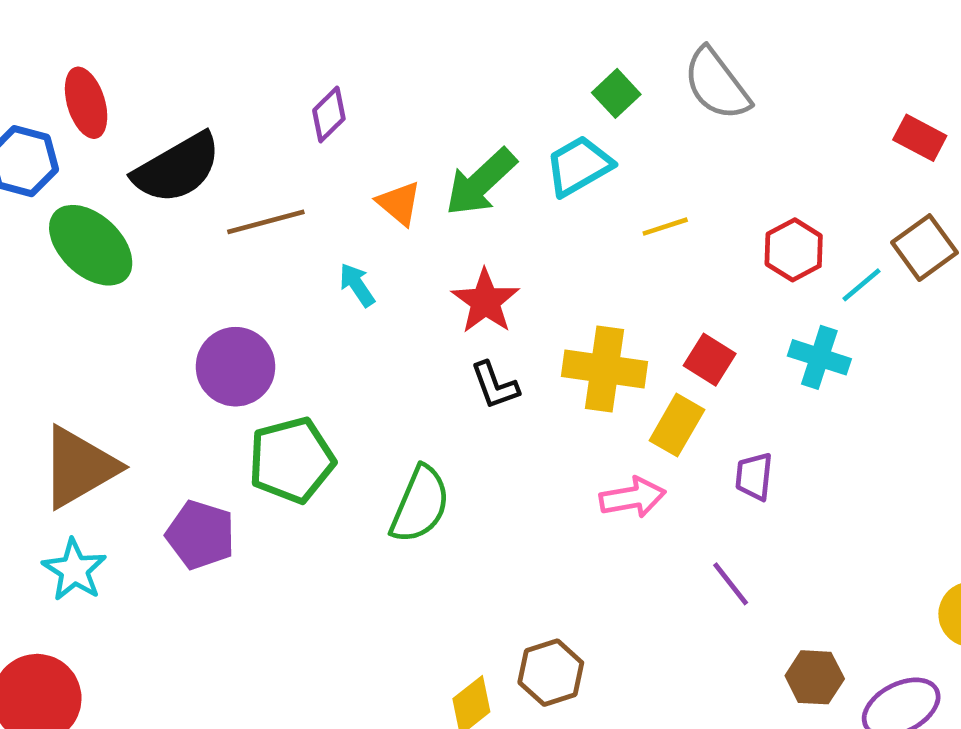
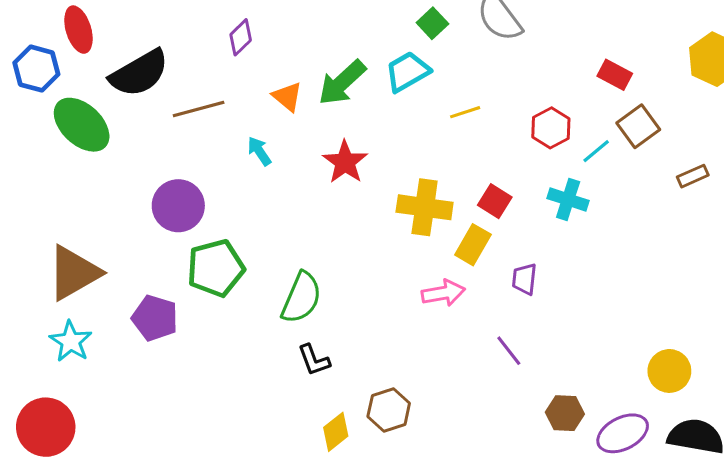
red rectangle: (920, 138) -> (615, 75), moved
black L-shape: (495, 385) -> (314, 360), moved

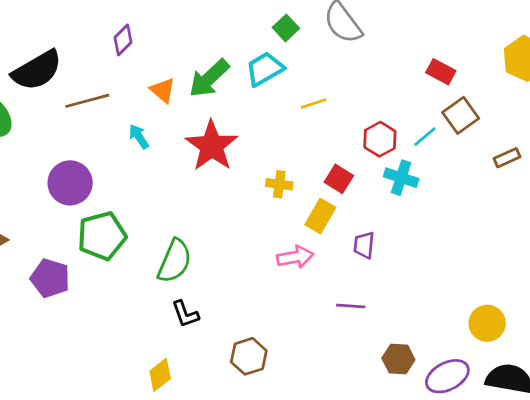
red hexagon: (551, 128) -> (380, 139), moved
red star: (345, 162) -> (212, 146), size x1.4
yellow cross: (425, 207) -> (279, 184), size x0.6
purple line: (509, 351) -> (351, 306), turned -48
yellow diamond: (336, 432) -> (160, 375), moved

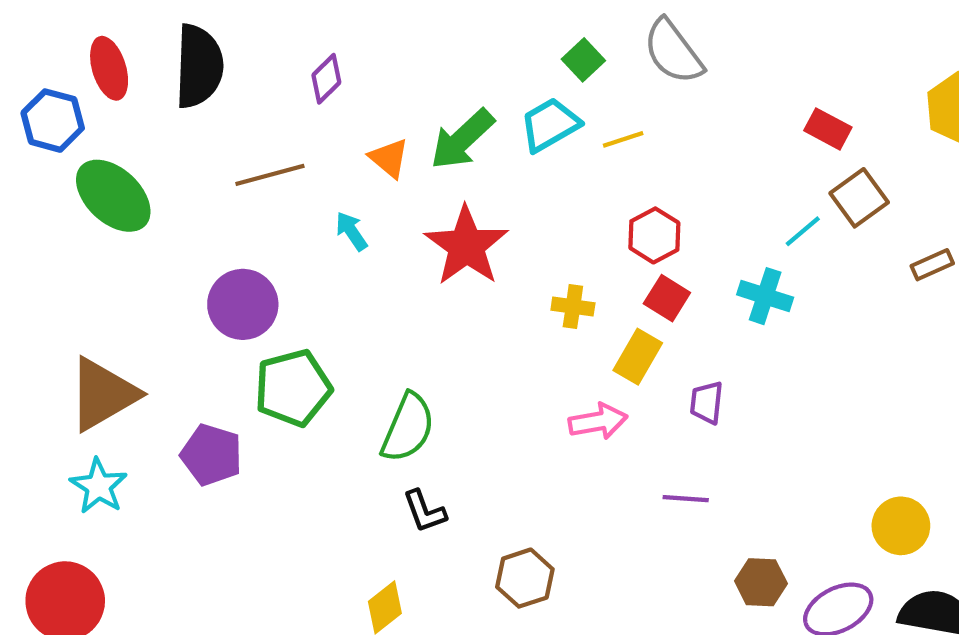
black semicircle: (37, 70) -> (199, 66), moved, turned -58
yellow line: (314, 103) -> (623, 139), moved
red hexagon: (380, 139) -> (654, 235), moved

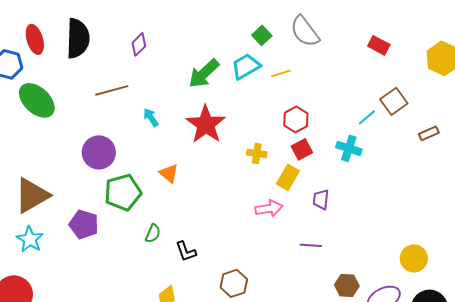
red rectangle: (828, 129) -> (379, 45), moved
orange triangle: (389, 158) -> (169, 173), moved
red square: (667, 298) -> (302, 149), turned 30
green semicircle: (408, 428) -> (153, 233), moved, size x0.6

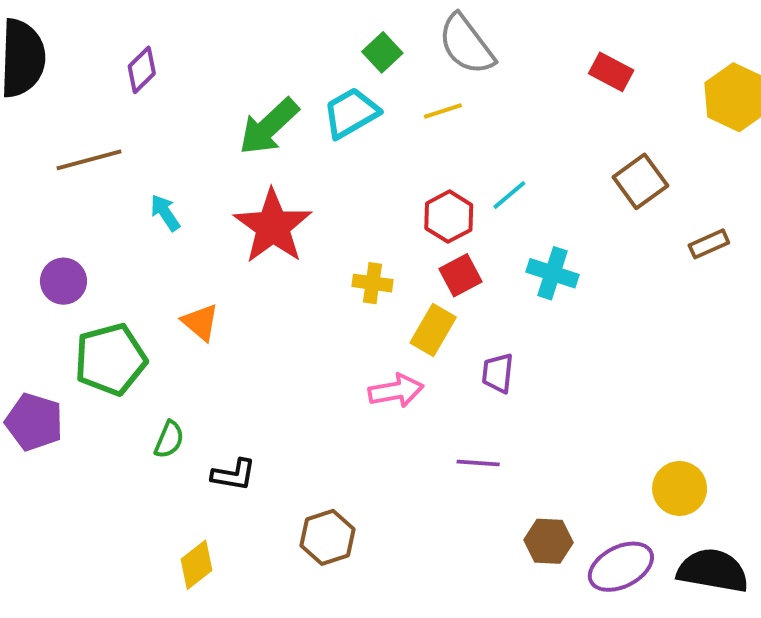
yellow line: (281, 73) -> (443, 111), moved
cyan line: (367, 117) -> (509, 195), moved
purple circle: (99, 152) -> (63, 281), size x0.7
black L-shape: (186, 251) -> (234, 475), turned -60

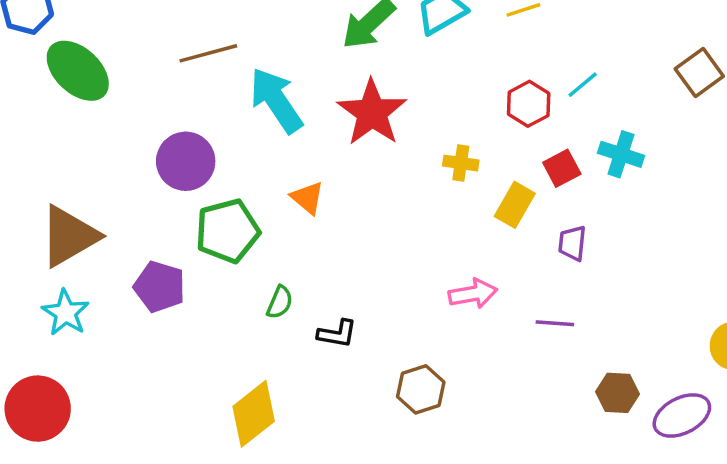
cyan arrow: (165, 213) -> (276, 100), size x2.0
red square: (461, 275) -> (562, 168), moved
purple circle: (63, 281) -> (186, 161), size x1.4
pink arrow: (396, 391) -> (473, 294), moved
yellow diamond: (196, 565) -> (254, 414), moved, size x1.5

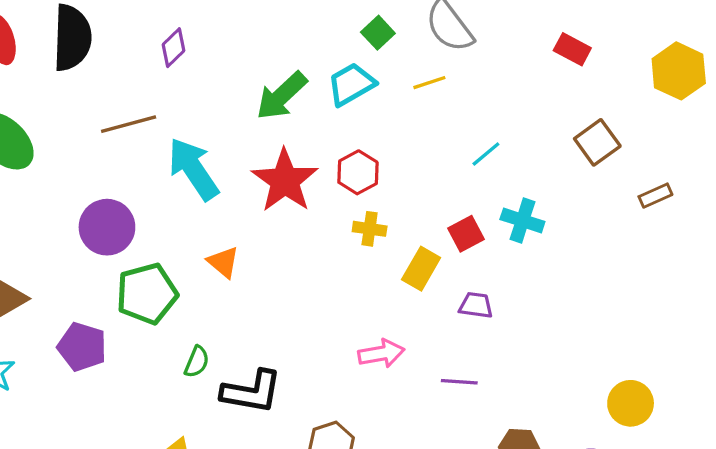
red hexagon: (529, 104) -> (358, 172), moved
purple trapezoid: (572, 243) -> (476, 305), turned 92
black L-shape: (337, 334) -> (252, 392), size x1.6

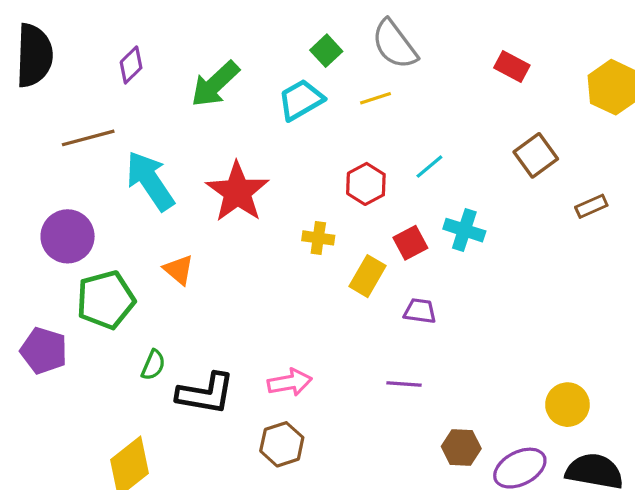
green arrow: (281, 96) -> (215, 84), moved
red hexagon: (358, 172) -> (366, 184), moved
pink arrow: (381, 353) -> (290, 382), moved

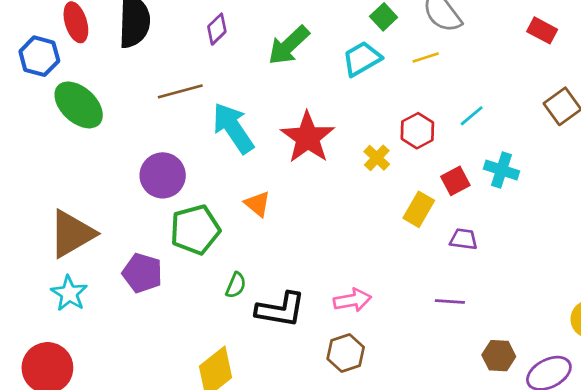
yellow cross: (318, 238) -> (377, 158), moved, turned 35

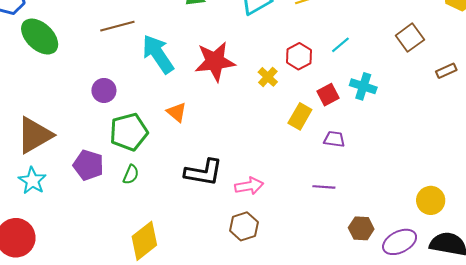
red star: (308, 137) -> (215, 61), turned 30
purple circle: (163, 175) -> (104, 90), size x0.7
green semicircle: (236, 285) -> (131, 174), moved
black L-shape: (281, 310) -> (204, 172), moved

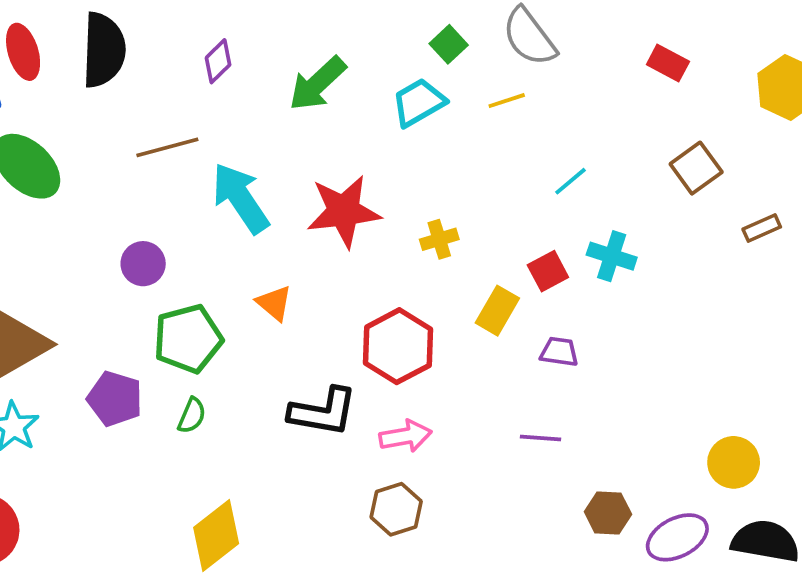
red hexagon: (299, 56) -> (398, 346), moved, size x1.5
yellow cross: (268, 77) -> (439, 239), turned 30

